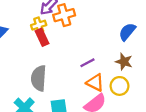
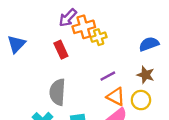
yellow cross: (39, 25) -> (99, 37), moved
blue semicircle: (127, 32) -> (149, 44), turned 30

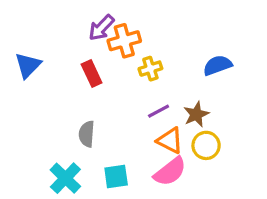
yellow cross: (99, 37) -> (150, 69), moved
brown star: (146, 75) -> (196, 114), moved, turned 30
gray semicircle: (57, 92) -> (87, 134), size x0.7

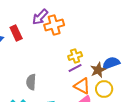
blue semicircle: (217, 65) -> (111, 63), moved
yellow cross: (150, 69) -> (75, 56), moved
red rectangle: (92, 73) -> (16, 33), moved

